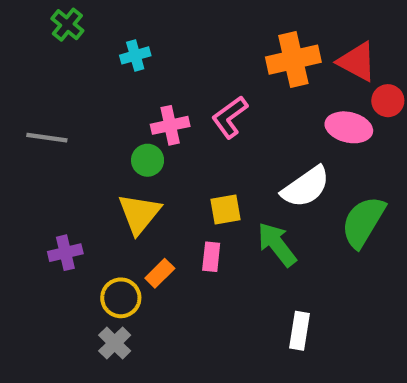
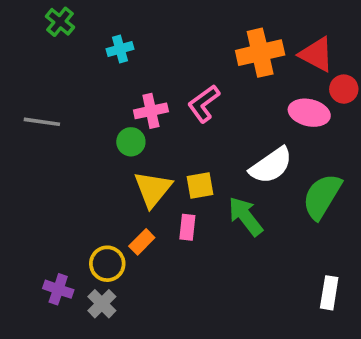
yellow triangle: (139, 214) -> (153, 189), moved
purple cross: (65, 253) -> (58, 289), moved, turned 32
white rectangle: (300, 331) -> (329, 293), moved

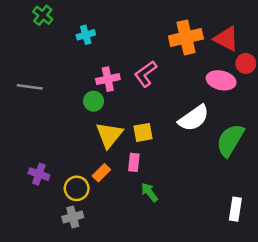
green arrow: (246, 216) -> (149, 192), moved, size x0.7
purple cross: (58, 289) -> (39, 174), moved
gray cross: (102, 304) -> (73, 217), turned 30

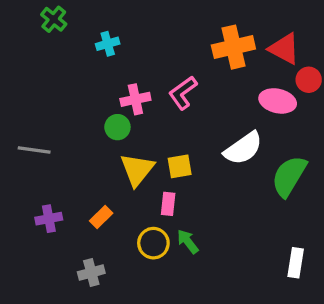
gray line: (30, 87) -> (34, 150), moved
orange rectangle: (101, 173) -> (101, 217), moved
purple cross: (39, 174) -> (49, 219), turned -30
yellow circle: (77, 188) -> (153, 243), moved

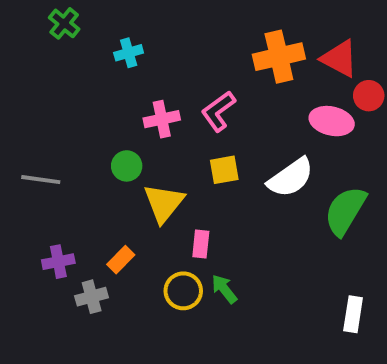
green circle: (117, 127) -> (127, 166), moved
yellow square: (180, 166) -> (224, 170), moved
gray cross: (91, 273) -> (92, 297), moved

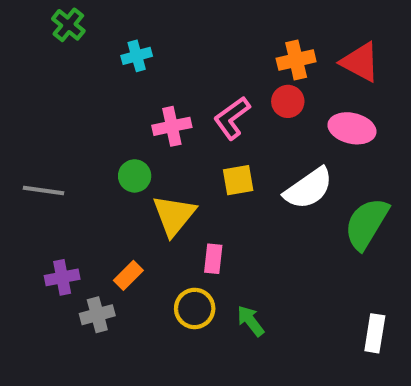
orange cross: (279, 57) -> (296, 60), size x0.7
red circle: (369, 96) -> (288, 101), moved
green arrow: (224, 289) -> (251, 321), moved

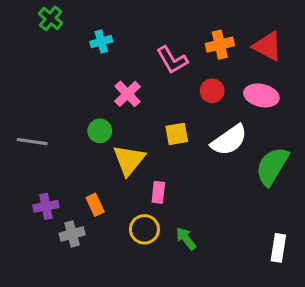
red circle: (288, 101) -> (212, 91), moved
pink L-shape: (232, 118) -> (172, 60), moved, turned -84
pink cross: (172, 126) -> (127, 94), turned -32
orange rectangle: (128, 275) -> (95, 205), turned -70

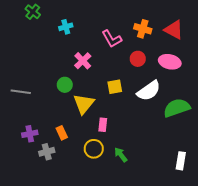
orange cross: (220, 45) -> (143, 29), turned 30
green semicircle: (272, 166) -> (177, 108), turned 40

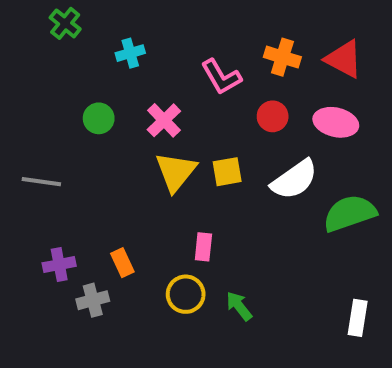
green circle: (65, 85) -> (99, 118), moved
yellow triangle: (84, 104) -> (176, 172), moved

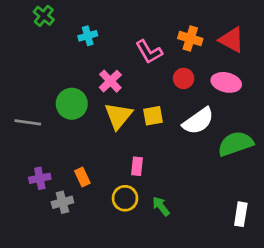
green circle: (99, 118) -> (72, 104), moved, size x1.5

